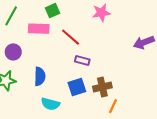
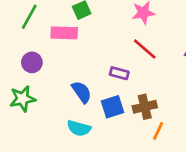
red line: (71, 37) -> (145, 49), moved
blue semicircle: (40, 76) -> (82, 92), moved, turned -36

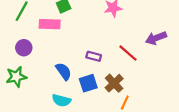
red line: (145, 49) -> (128, 53), moved
brown cross: (145, 107) -> (114, 83), turned -30

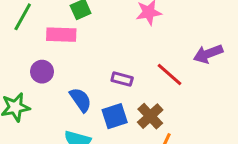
purple circle: (24, 48) -> (42, 72), moved

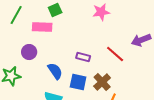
blue square: (115, 116) -> (78, 82), turned 30

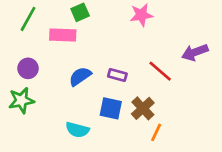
purple circle: (29, 52) -> (28, 68), moved
blue semicircle: (55, 71) -> (80, 76), moved, turned -90

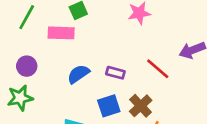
blue square: (111, 108) -> (109, 106), turned -30

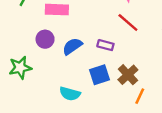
purple circle: (27, 66) -> (45, 39), moved
red line: (158, 69) -> (128, 23), moved

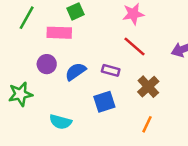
brown cross: (128, 75) -> (148, 87), moved
cyan semicircle: (70, 94) -> (61, 122), moved

